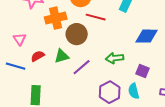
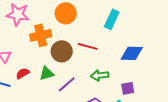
red line: (96, 17) -> (88, 46), moved
purple square: (143, 71) -> (128, 88), turned -32

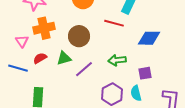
orange cross: (41, 35) -> (44, 28), moved
red line: (88, 46) -> (114, 23), moved

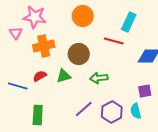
pink triangle: (22, 41) -> (16, 33), moved
green arrow: (117, 60) -> (99, 78), moved
purple line: (84, 69) -> (84, 109), moved

